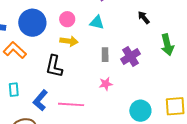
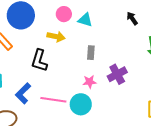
pink circle: (67, 19) -> (64, 14), moved
purple cross: (130, 56) -> (117, 74), moved
cyan circle: (140, 111) -> (81, 104), moved

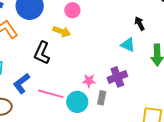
cyan triangle: (85, 20) -> (128, 45), moved
gray rectangle: (91, 53) -> (102, 98), moved

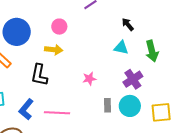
purple cross: (117, 77) -> (133, 79), moved
pink star: (89, 81) -> (89, 79), moved
cyan circle: (77, 102) -> (130, 106), moved

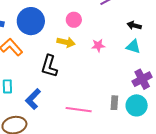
black arrow: (128, 24) -> (134, 25), moved, turned -40
pink star: (89, 79) -> (98, 45), moved
pink line: (57, 113) -> (79, 110), moved

